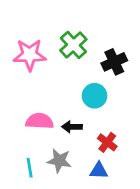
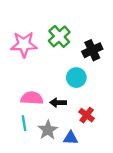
gray star: (59, 161) -> (48, 130), turned 30
cyan line: (30, 168) -> (24, 123), moved
blue triangle: (99, 171) -> (71, 138), moved

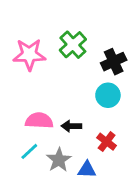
cyan circle: (76, 78) -> (108, 95), moved
cyan line: (24, 123) -> (29, 151), turned 56

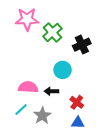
pink star: (29, 55) -> (27, 19), moved
cyan circle: (108, 95) -> (63, 70), moved
blue triangle: (87, 170) -> (78, 123), moved

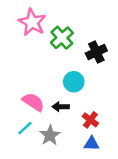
pink star: (27, 19) -> (32, 22), turned 30
pink semicircle: (28, 87) -> (33, 102), turned 30

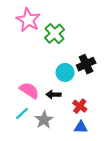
black cross: (96, 52) -> (86, 64), moved

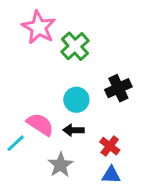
cyan circle: (65, 72) -> (76, 100), moved
cyan line: (22, 113) -> (16, 143), moved

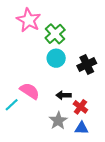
cyan circle: (76, 100) -> (56, 58), moved
black arrow: (74, 130) -> (63, 95), moved
gray star: (60, 165) -> (58, 121), moved

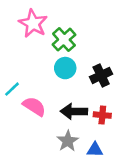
black arrow: (63, 95) -> (74, 111), size x1.5
cyan line: (12, 105) -> (12, 89), moved
red cross: (80, 107) -> (102, 115), moved, turned -32

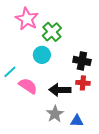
cyan circle: (65, 68) -> (42, 55), moved
black cross: (101, 75) -> (82, 61), turned 36
red cross: (102, 115) -> (83, 83), moved

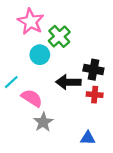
cyan circle: (42, 55) -> (40, 55), moved
black arrow: (60, 90) -> (68, 82), moved
gray star: (55, 114) -> (43, 122), moved

